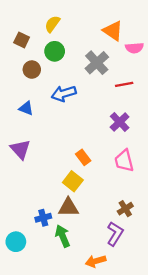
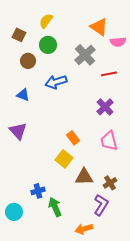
brown triangle: (68, 208) -> (84, 177), moved

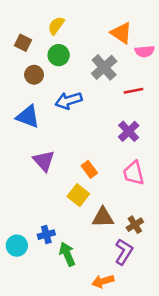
blue triangle: (23, 95) -> (28, 117), size x1.5
purple triangle: (18, 131) -> (44, 161), moved
cyan circle: (14, 212) -> (17, 246), moved

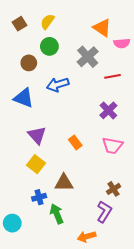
brown square: (23, 43) -> (19, 24), moved, turned 32
pink trapezoid: (134, 173) -> (112, 146), turned -65
yellow square: (78, 195) -> (36, 164), moved
brown triangle: (103, 217) -> (64, 183), moved
cyan circle: (17, 246) -> (12, 223), moved

